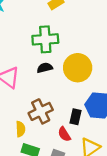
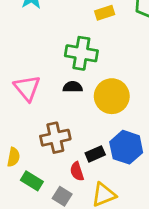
black rectangle: (75, 117) -> (95, 154), turned 40
yellow semicircle: (20, 129) -> (13, 157), moved

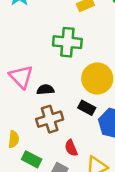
black semicircle: (73, 87) -> (45, 90), moved
black rectangle: (95, 154) -> (87, 108), moved, turned 56

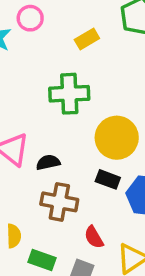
brown cross: (50, 119) -> (59, 202), turned 35

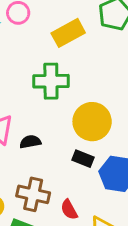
yellow rectangle: (87, 39) -> (68, 33), size x1.5
brown cross: (59, 202) -> (33, 194), moved

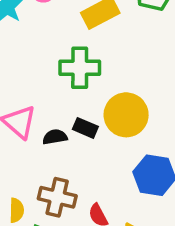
black rectangle: (83, 159) -> (85, 128), moved

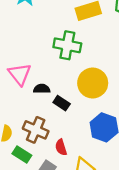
black rectangle: (85, 128) -> (62, 103), moved

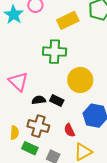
black semicircle: (42, 89) -> (39, 100), moved
red semicircle: (61, 147) -> (69, 130), moved

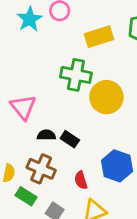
yellow circle: (80, 80) -> (106, 97), moved

